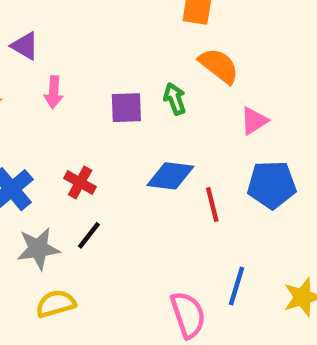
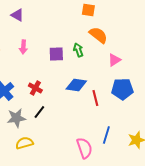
purple triangle: (25, 46) -> (17, 15), moved

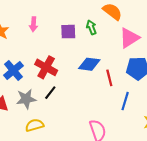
pink triangle: (114, 60) -> (129, 38), size x1.5
red cross: (35, 88) -> (46, 67), size x1.5
blue line: (106, 135) -> (125, 101), moved

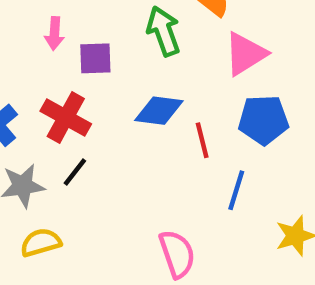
pink arrow: (33, 24) -> (54, 33), moved
green arrow: (91, 27) -> (163, 31), size x1.5
purple square: (68, 32) -> (95, 58), moved

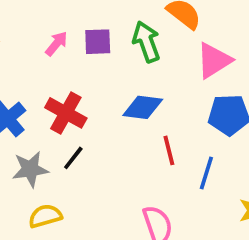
pink arrow: (54, 33) -> (56, 44), turned -145
purple square: (95, 58) -> (98, 42), moved
red line: (202, 140) -> (169, 150), moved

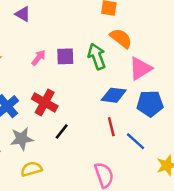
blue diamond: (143, 107) -> (114, 95), moved
black line: (73, 158) -> (62, 132), moved
blue line: (206, 173) -> (135, 141), turned -65

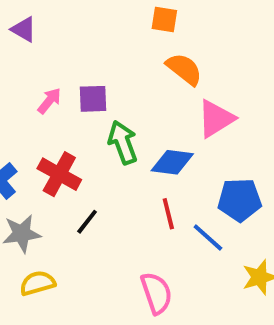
green arrow: (97, 56) -> (123, 142), moved
blue pentagon: (150, 104) -> (240, 200), moved

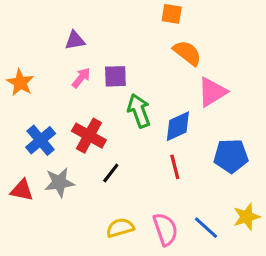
purple triangle: (24, 29) -> (75, 40), moved, turned -40
blue diamond: (172, 162) -> (178, 126), turned -32
blue line: (208, 238) -> (206, 228), moved
yellow semicircle: (37, 283) -> (120, 228), moved

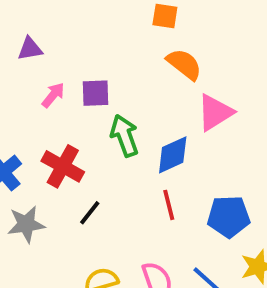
purple triangle: (75, 40) -> (30, 49), moved
blue pentagon: (231, 156) -> (229, 217), moved

